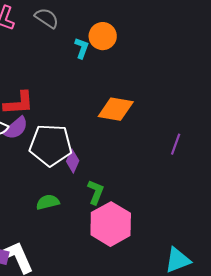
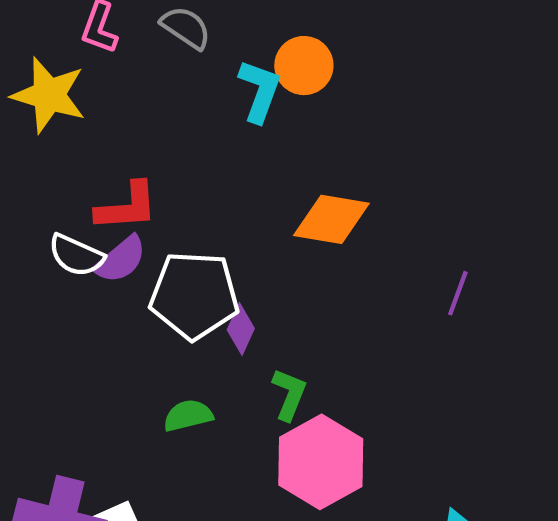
cyan L-shape: (82, 48) -> (260, 91), size x1.4

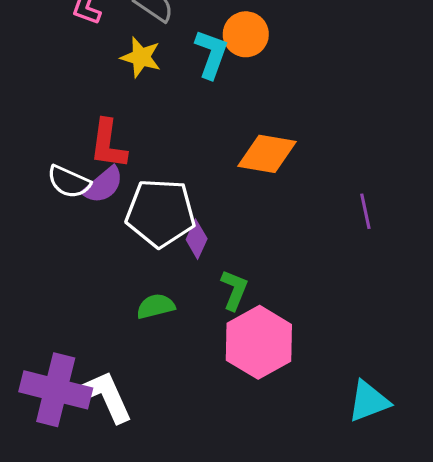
yellow star: (49, 95) -> (141, 57), moved, size x0.7
red L-shape: (127, 207) -> (108, 144), turned 102
purple line: (458, 293) -> (365, 211), turned -32

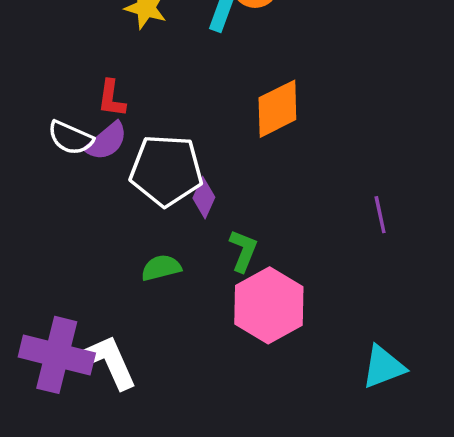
red L-shape: (108, 144) -> (112, 98), size x0.7
orange diamond: (267, 154) -> (277, 109), turned -36
purple line: (365, 211) -> (380, 215), moved

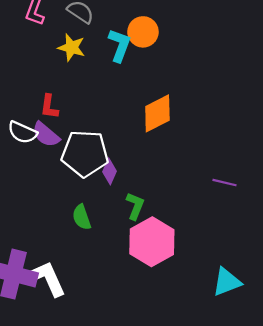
purple semicircle: (106, 141) -> (46, 135), turned 80
purple line: (380, 215) -> (224, 183), turned -65
green semicircle: (161, 268) -> (82, 217), turned -95

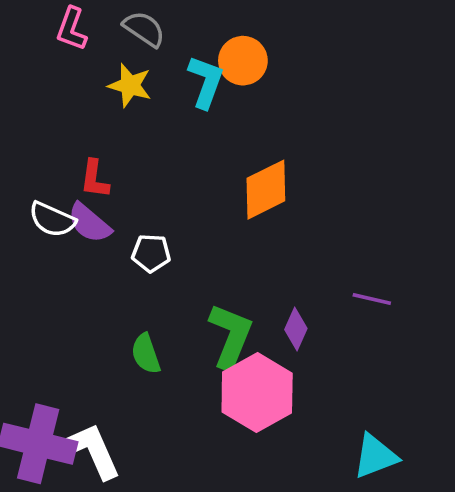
white pentagon: (85, 154) -> (151, 253), size x0.5
purple diamond: (109, 171) -> (296, 329), moved
green L-shape: (135, 206) -> (231, 336), size x1.5

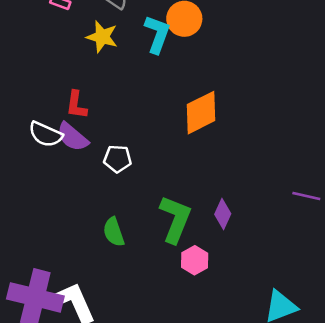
purple line: (372, 299) -> (306, 196), moved
pink hexagon: (257, 393) -> (195, 260), size x0.5

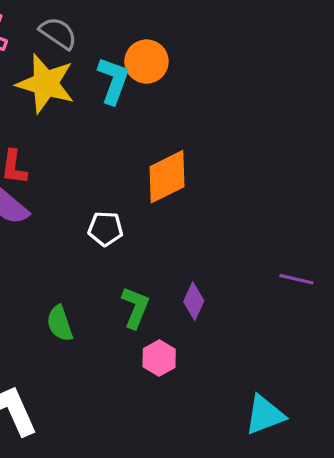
yellow star: (102, 37) -> (46, 84), size x1.5
white pentagon: (118, 159) -> (105, 229), moved
green L-shape: (175, 219) -> (135, 308), size x0.7

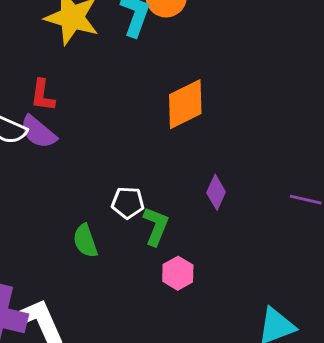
white pentagon: (105, 229) -> (128, 203), moved
purple diamond: (194, 301) -> (216, 192), moved

